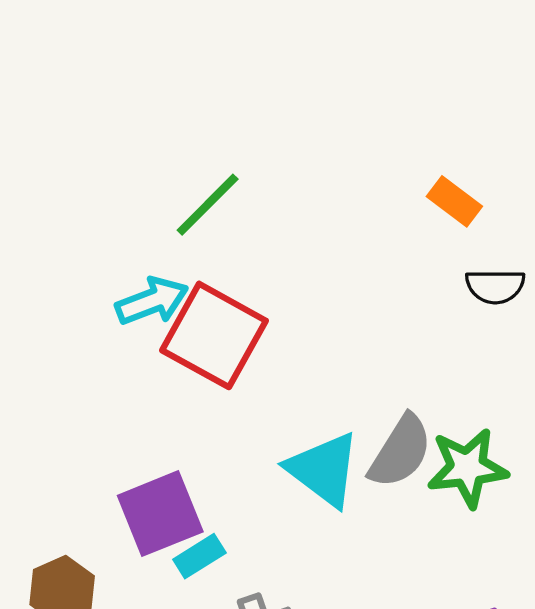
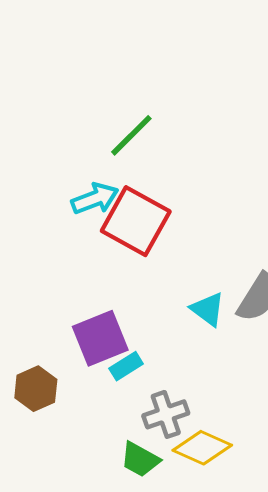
cyan triangle: (324, 469) -> (208, 309), size x0.7

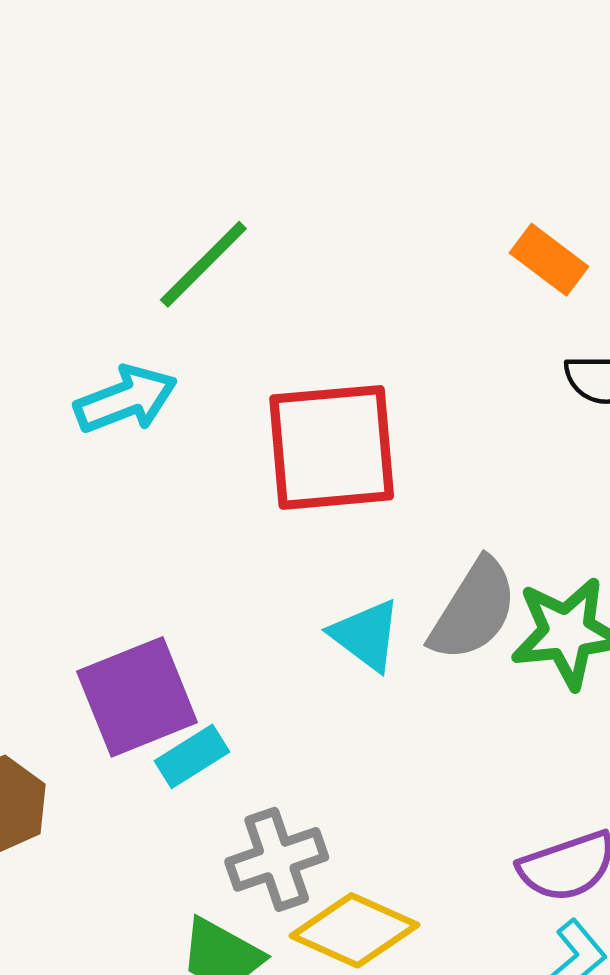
red square: (136, 221) -> (332, 447), moved, turned -34

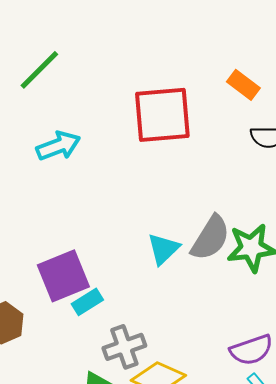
green line: (203, 264) -> (39, 70), moved
red square: (332, 447) -> (162, 115), moved
cyan triangle: (366, 635) -> (163, 249), turned 39

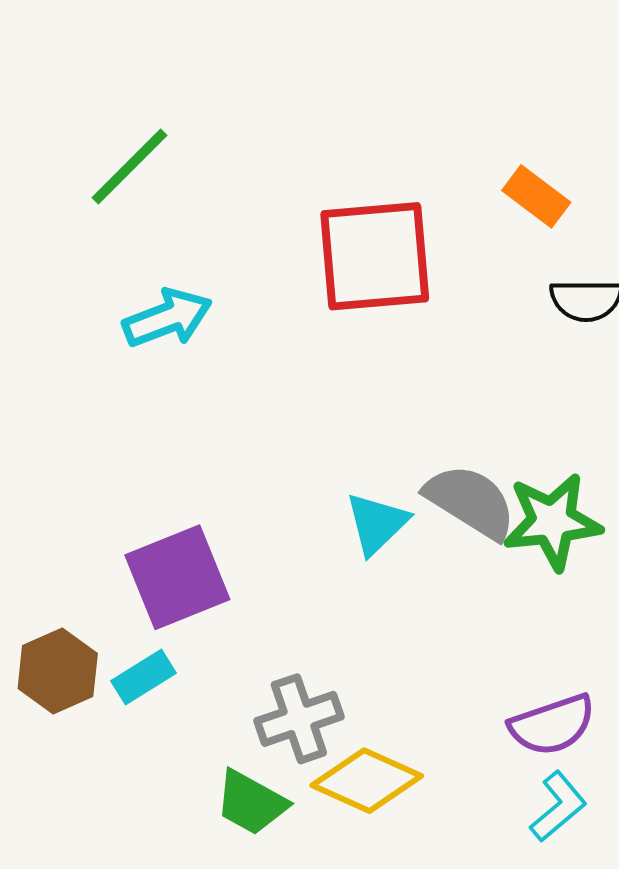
gray semicircle: (210, 238) -> (470, 501), turned -90
cyan rectangle: (87, 302) -> (143, 677), moved

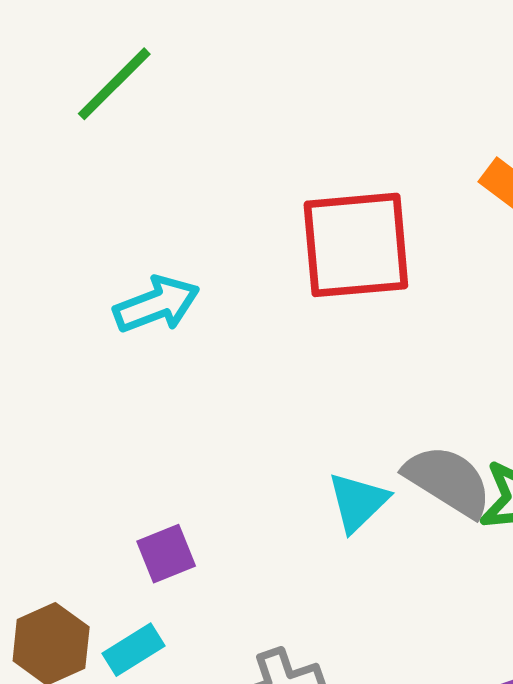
green line: (130, 167) -> (114, 84), moved
purple square: (177, 577) -> (166, 554), size x0.6

